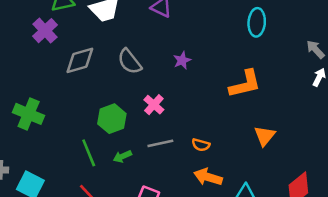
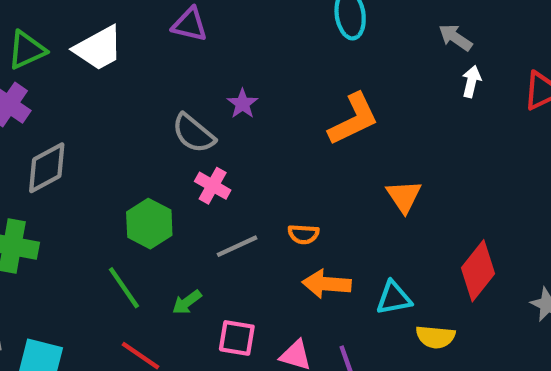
gray diamond: (80, 60) -> (47, 168), moved
gray semicircle: (130, 62) -> (193, 133), moved
green arrow: (122, 156) -> (187, 302), moved

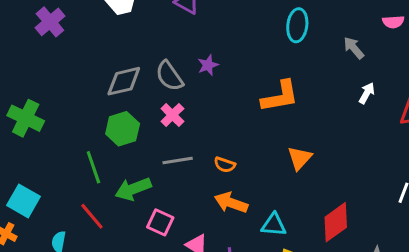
gray arrow: (455, 37) -> (354, 48), moved
gray diamond: (47, 168) -> (124, 81), moved
green arrow: (187, 302) -> (133, 189), size x1.6

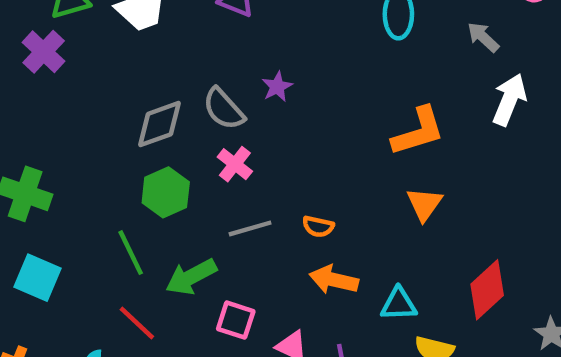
white arrow: (367, 93) -> (509, 100), size x1.6
orange L-shape: (280, 96) -> (418, 131), moved
cyan square: (23, 201) -> (37, 278), moved

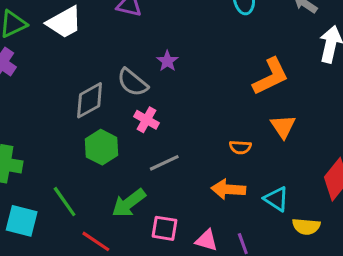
orange semicircle: (318, 226) -> (240, 147), moved
green line: (131, 253) -> (65, 202), moved
cyan triangle: (399, 304) -> (276, 199), turned 44

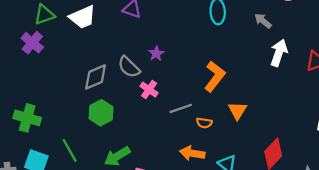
orange L-shape: (271, 76) -> (215, 76), moved, turned -32
pink cross: (147, 120) -> (149, 90), moved
gray line: (164, 163) -> (181, 108), moved

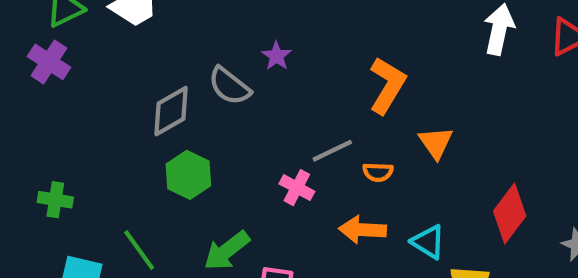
pink cross: (149, 90) -> (297, 188), moved
green cross: (27, 118) -> (55, 200), size x0.7

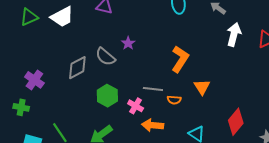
purple cross: (49, 62) -> (34, 80), moved
gray line: (332, 151) -> (153, 89), turned 30
green hexagon: (188, 175) -> (107, 96), moved
orange arrow: (362, 230) -> (153, 125), moved

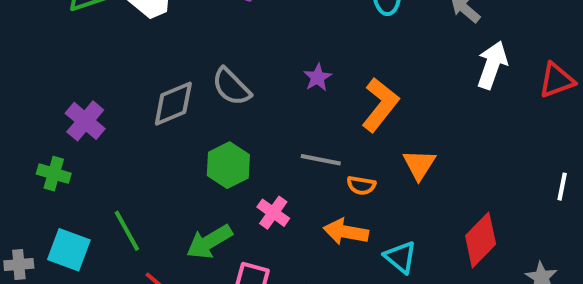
purple star: (128, 43) -> (318, 77), moved
pink cross: (136, 106) -> (273, 213), moved
orange arrow: (153, 125) -> (346, 232), moved

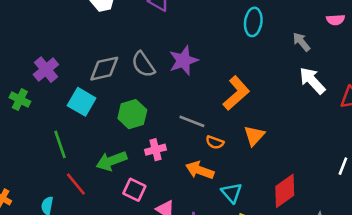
white arrow: (492, 65) -> (312, 81), turned -72
purple star: (318, 77) -> (183, 61), moved, size x1.6
pink cross: (273, 213) -> (156, 150), turned 30
cyan square: (69, 250) -> (82, 102), moved

